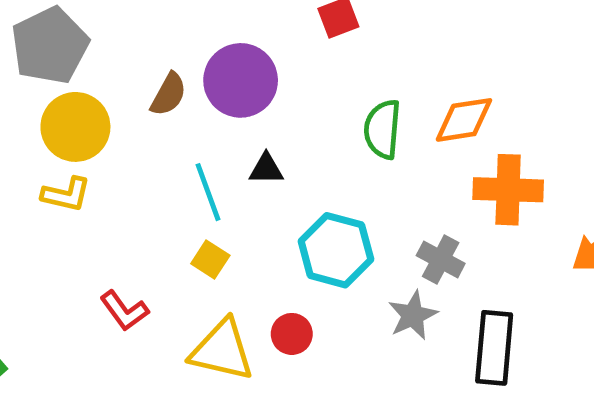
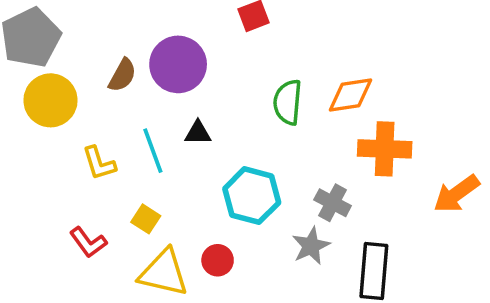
yellow L-shape: (66, 194) -> (99, 163), moved, turned 60
yellow square: (210, 260) -> (146, 219), moved

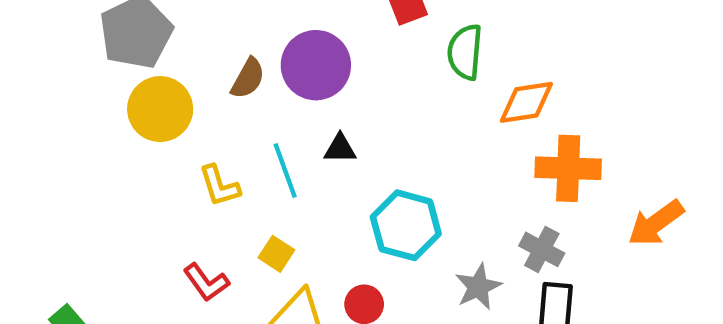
green semicircle: (288, 102) -> (465, 52), moved
gray cross: (333, 203) -> (542, 249), moved

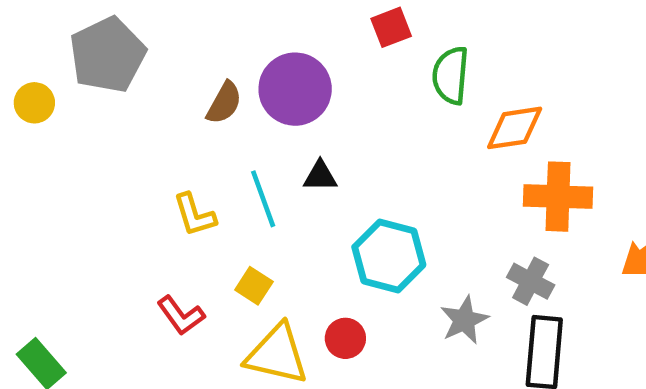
yellow circle: (160, 109) -> (34, 103), moved, size x0.6

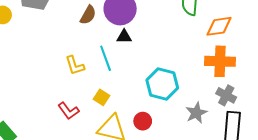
black triangle: (320, 176) -> (124, 37), moved
orange cross: (558, 197) -> (220, 61), moved

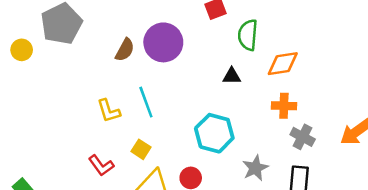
black triangle: (124, 37) -> (232, 76), moved
orange cross: (220, 61) -> (284, 106), size x0.7
gray cross: (226, 95) -> (303, 137), moved

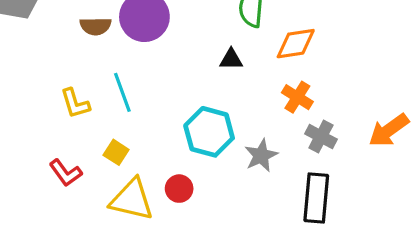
brown semicircle: (125, 50) -> (96, 26), turned 60
orange cross: (284, 106) -> (297, 97), turned 30
gray star: (255, 168) -> (261, 155), moved

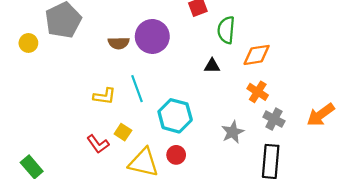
yellow L-shape: (75, 103) -> (104, 96), turned -65
cyan hexagon: (209, 132) -> (175, 116), moved
yellow square: (116, 152) -> (123, 132), moved

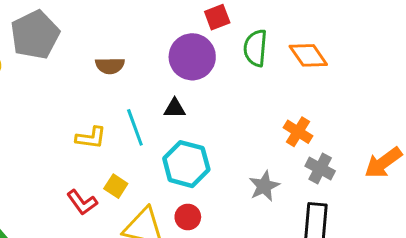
purple circle: (152, 36) -> (192, 57), moved
orange diamond: (257, 55) -> (308, 55), moved, turned 64
black triangle: (212, 66) -> (175, 108), moved

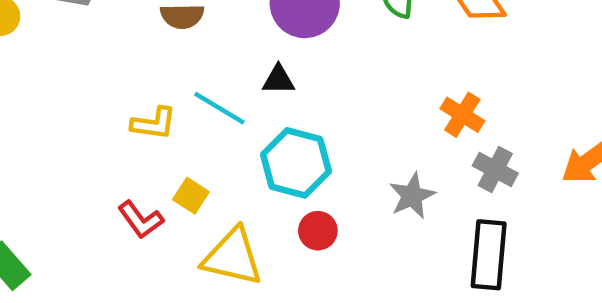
cyan line: (135, 127) -> (219, 108), turned -39
red circle: (188, 217) -> (318, 231), moved

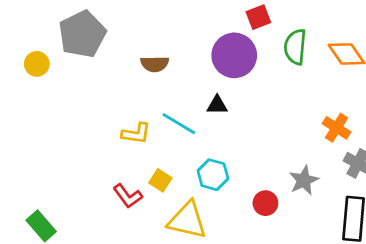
cyan hexagon: (296, 163) -> (213, 175), moved, size x0.7
red circle: (318, 231) -> (265, 203), moved

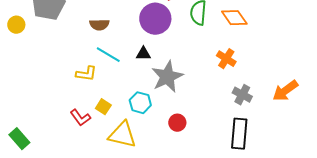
cyan line: (179, 124) -> (108, 55), moved
orange cross: (336, 128) -> (226, 59), moved
gray star: (304, 180) -> (167, 77), moved, size x1.5

